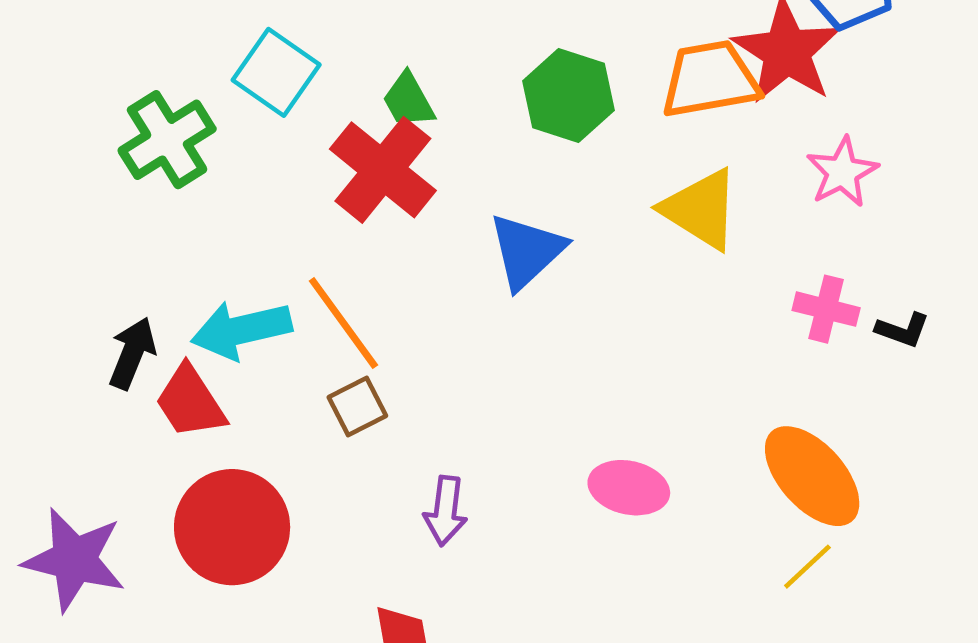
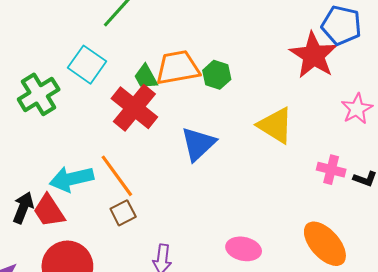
orange trapezoid: (710, 79) -> (178, 68), moved
green hexagon: (568, 96) -> (217, 75), size x0.7
pink star: (842, 172) -> (357, 109), moved
black arrow: (132, 353) -> (23, 208), moved

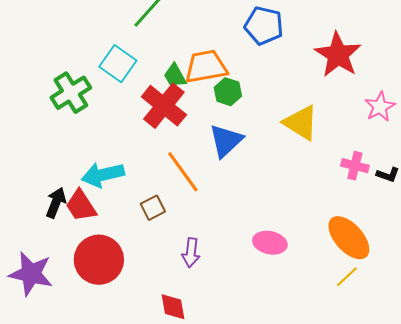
blue pentagon: (341, 25) -> (264, 26), moved
green hexagon: (217, 75) -> (228, 92), moved
orange line: (117, 176) -> (183, 172), moved

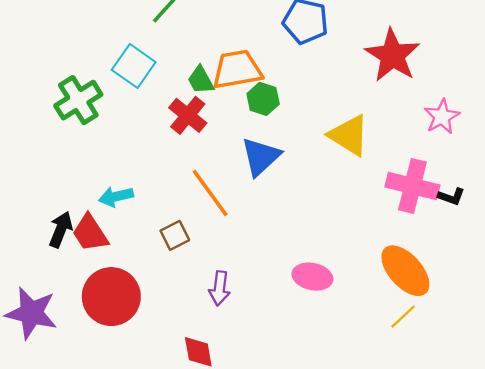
red cross: (164, 106) -> (188, 115), size x0.7
pink cross: (355, 166) -> (412, 186), size x1.6
cyan arrow: (103, 175) -> (116, 197), size x0.7

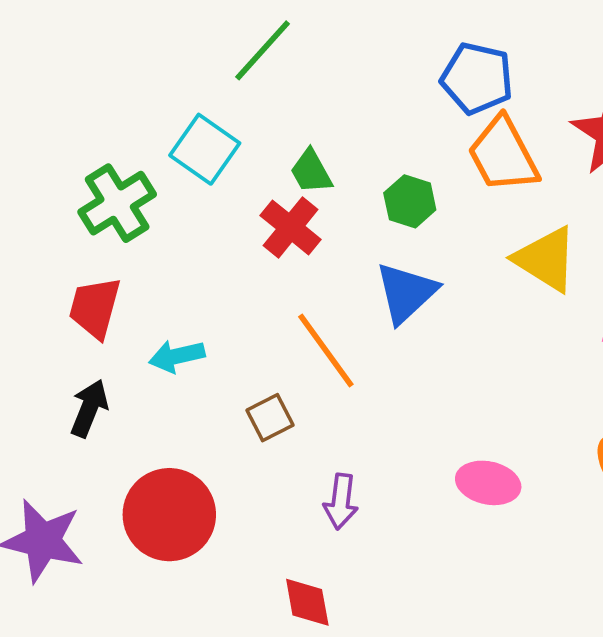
orange trapezoid: (237, 70) -> (503, 155), moved, turned -108
red trapezoid: (90, 233) -> (95, 308), moved, turned 48

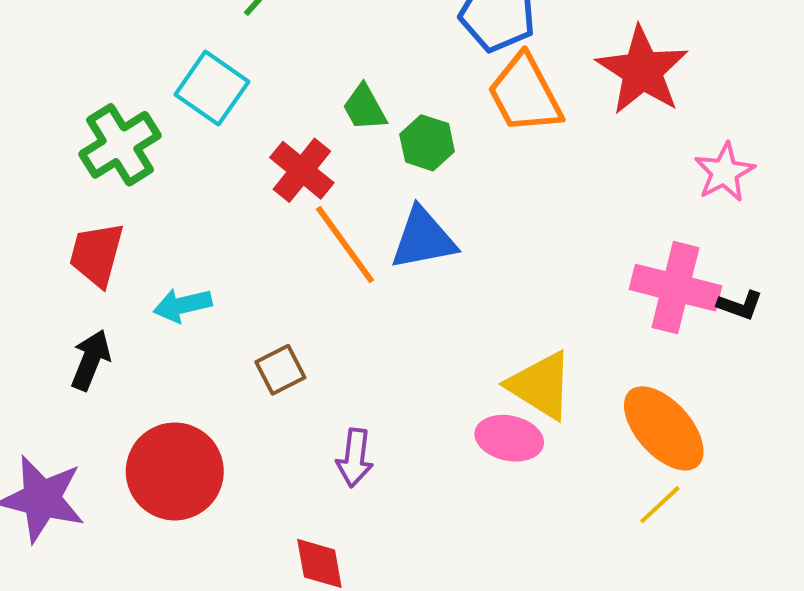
green trapezoid: (311, 172) -> (364, 108), moved
yellow triangle: (546, 259) -> (541, 385), moved
blue triangle: (406, 293) -> (423, 239), turned 32
orange line: (326, 351) -> (345, 245), moved

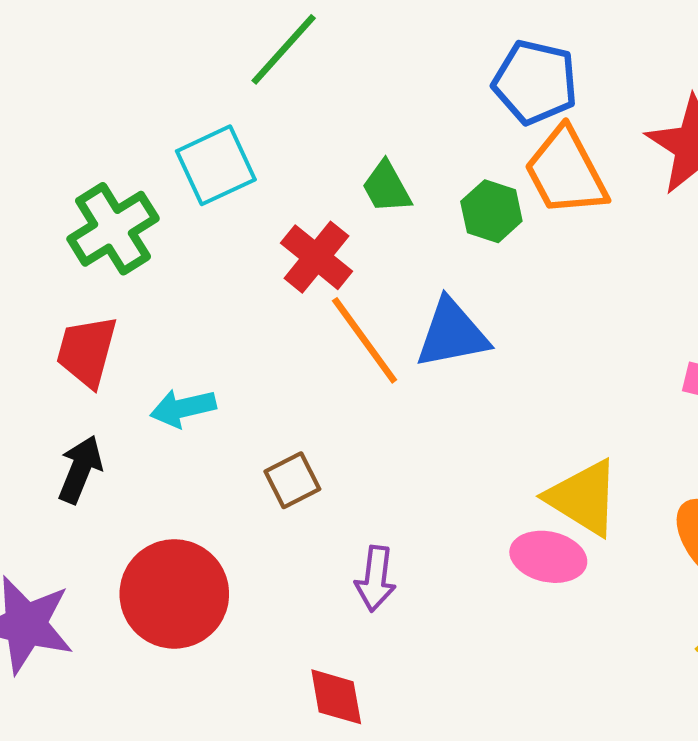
cyan square: (212, 88) -> (216, 165), turned 30
green hexagon: (427, 143) -> (491, 211), moved

